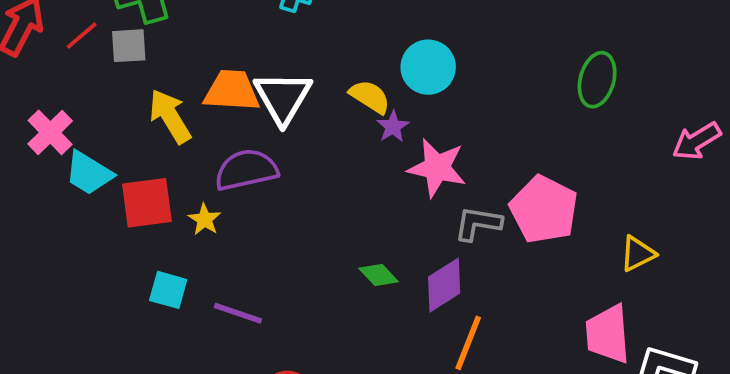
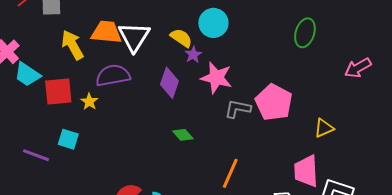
purple diamond: (444, 285) -> (169, 83), moved, turned -40
purple line: (238, 313) -> (36, 155), moved

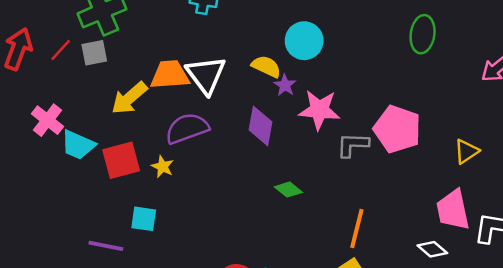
yellow arrow: (72, 45) -> (129, 98), turned -92

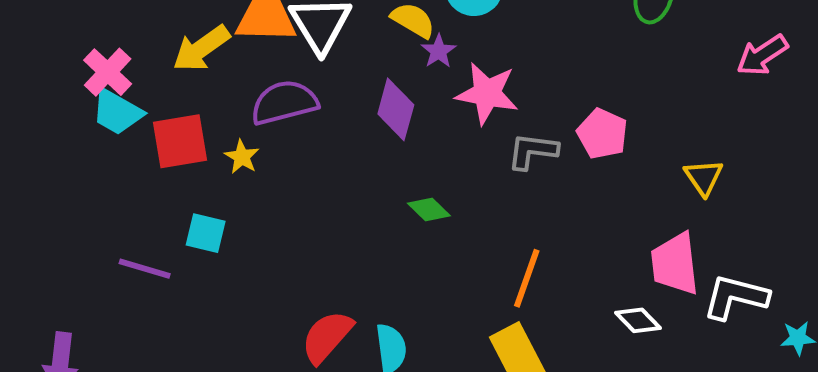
pink cross: (47, 120) -> (108, 72), moved
pink pentagon: (397, 129) -> (602, 134), size x0.7
yellow triangle: (466, 151) -> (704, 177), turned -36

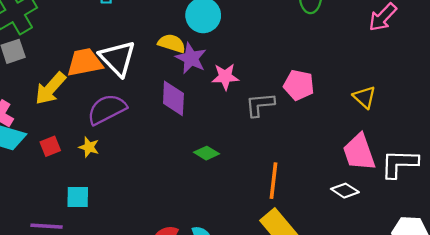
purple star: (439, 51) -> (191, 58), size x1.5
pink star: (487, 93) -> (225, 77), size x0.7
red square: (180, 141) -> (50, 146), size x0.6

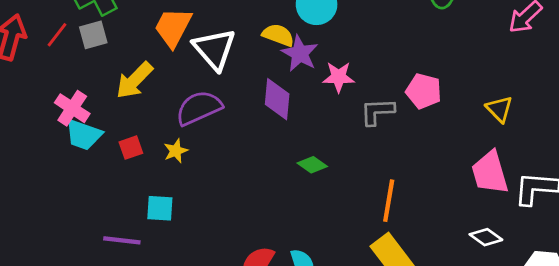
orange trapezoid: (85, 62) -> (173, 27), moved, turned -54
yellow star: (89, 147) -> (176, 151), turned 30
white diamond: (345, 191) -> (486, 237), moved

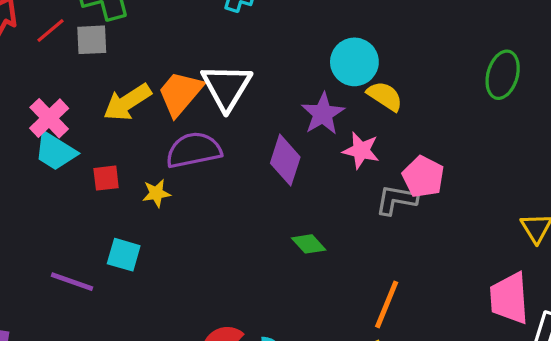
orange trapezoid: (173, 27) -> (180, 93), moved
yellow semicircle: (278, 35) -> (385, 96), moved
pink pentagon: (424, 91) -> (423, 177), moved

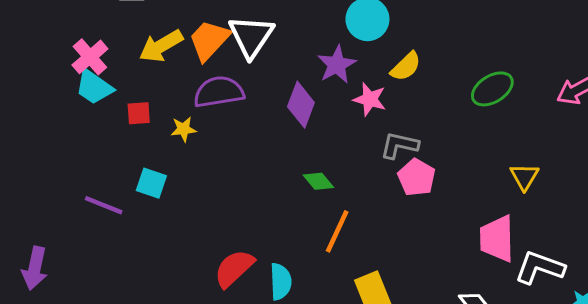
green ellipse: (503, 75) -> (492, 89), moved, turned 39
yellow semicircle: (385, 96) -> (406, 67), moved, turned 100
pink pentagon: (423, 177) -> (416, 177), moved
orange line: (387, 304) -> (337, 231), moved

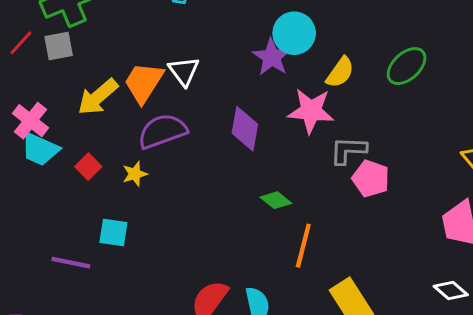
white triangle: (251, 36) -> (184, 71), size x0.7
purple star: (337, 65) -> (272, 57), moved
green ellipse: (492, 89) -> (407, 66), moved
pink star: (370, 99) -> (311, 111), size x1.4
red square: (139, 113) -> (88, 167), turned -30

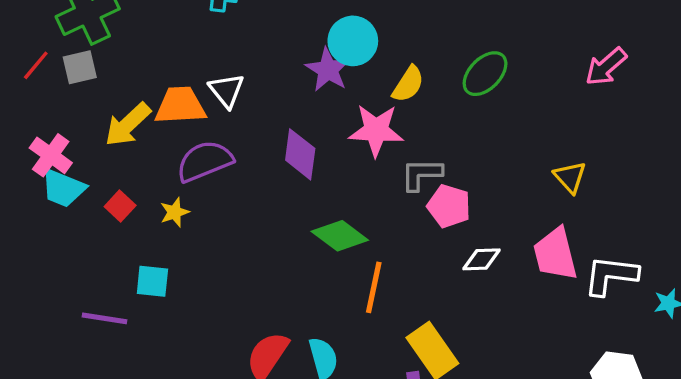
orange trapezoid: (144, 83) -> (180, 106), turned 57
green diamond: (276, 200) -> (340, 236), size x1.5
white diamond: (451, 290) -> (481, 259), moved, turned -40

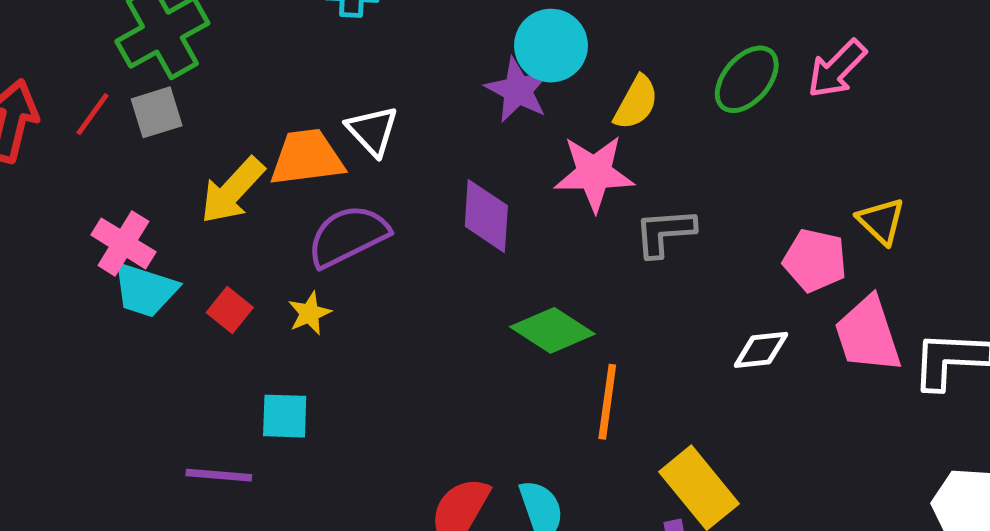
pink arrow: (606, 67) -> (837, 69), moved
pink pentagon: (449, 206) -> (815, 260), moved

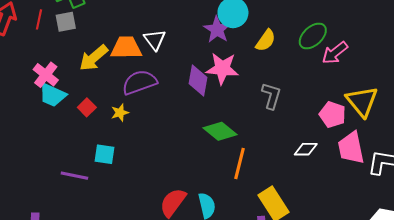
pink arrow: (837, 69) -> (335, 53), moved
red line: (92, 114) -> (39, 19), turned -30
pink star: (594, 173) -> (222, 68), moved
yellow triangle: (881, 221) -> (362, 101), size x1.6
gray L-shape: (665, 232) -> (271, 96), turned 104

